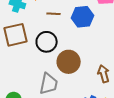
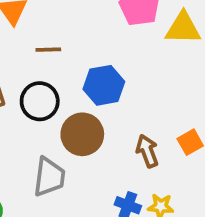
blue hexagon: (82, 17) -> (104, 85), moved

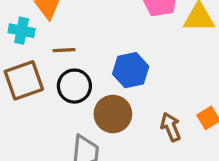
brown line: (48, 50) -> (64, 50), moved

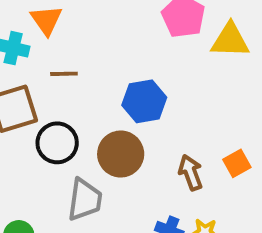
black circle: (74, 86) -> (57, 143), moved

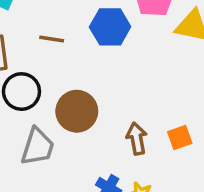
brown line: (64, 74) -> (52, 39), moved
blue hexagon: (144, 101) -> (110, 27), moved

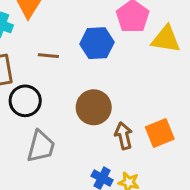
brown circle: (77, 111) -> (94, 107), moved
orange square: (180, 137) -> (160, 133), size x1.4

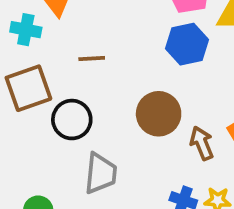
blue hexagon: (97, 43) -> (187, 44), moved

